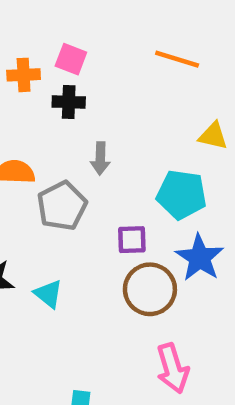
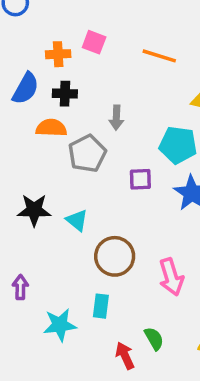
orange line: (177, 59) -> (159, 56), moved
black cross: (69, 102) -> (65, 94), moved
brown circle: (150, 289) -> (115, 256), moved

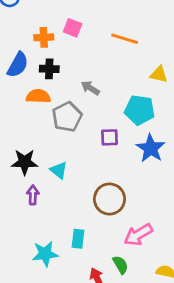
gray arrow: (116, 118) -> (90, 88), turned 120
brown circle: (115, 256) -> (110, 199), moved
pink arrow: (171, 277) -> (138, 235), moved, turned 76
purple arrow: (20, 287) -> (33, 195), moved

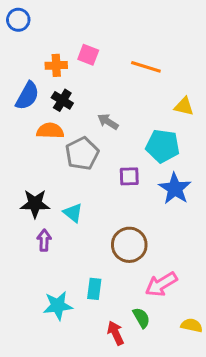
black cross: (49, 69) -> (62, 100), turned 30

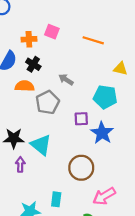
blue star: (175, 189) -> (102, 133), moved
cyan triangle: (73, 213) -> (41, 145), size x1.5

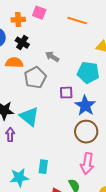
brown circle: (81, 168) -> (86, 132), moved
pink arrow: (104, 196) -> (87, 164), turned -50

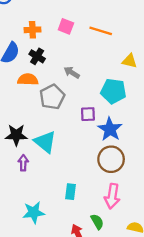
pink square: (39, 13) -> (66, 26), moved
cyan rectangle: (43, 167) -> (71, 192), moved

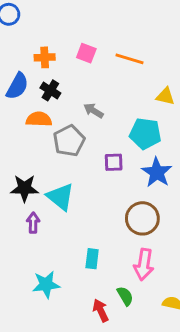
blue star: (110, 129) -> (157, 172), moved

